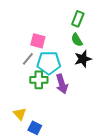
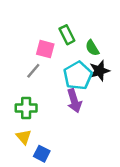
green rectangle: (78, 19) -> (67, 35), moved, turned -49
cyan pentagon: (49, 63) -> (78, 76), moved, turned -30
green cross: (39, 80) -> (26, 108), moved

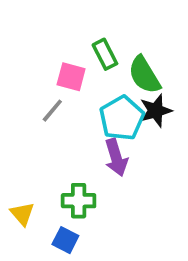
green semicircle: (92, 48) -> (144, 75), size x1.5
green cross: (26, 108) -> (79, 201), moved
yellow triangle: (24, 137) -> (22, 214), moved

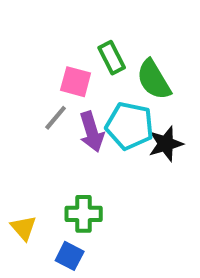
black star: (156, 111) -> (166, 144), moved
cyan pentagon: (122, 118) -> (130, 126), turned -30
purple arrow: (116, 157) -> (92, 132), moved

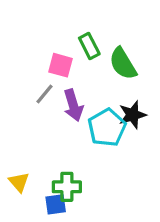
cyan pentagon: (130, 126) -> (107, 128), moved, turned 30
green cross: (84, 214) -> (67, 187), moved
blue square: (70, 256) -> (56, 204), turned -35

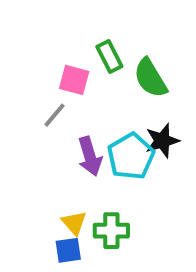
purple arrow: (73, 105) -> (90, 156), moved
yellow triangle: (19, 182) -> (74, 223), moved
green cross: (67, 187) -> (111, 231), moved

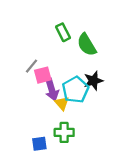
pink square: (74, 80) -> (43, 75), moved, turned -30
yellow triangle: (74, 223) -> (62, 103), moved

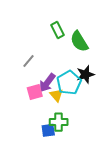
pink square: (43, 75) -> (35, 92), moved
purple arrow: (52, 90) -> (47, 83), turned 54
blue square: (39, 144) -> (48, 130), moved

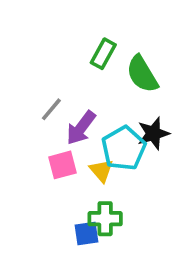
green rectangle: (57, 30) -> (103, 54), turned 56
purple arrow: (47, 83) -> (81, 128), moved

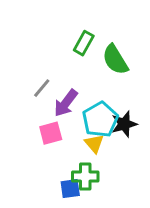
black star: (153, 133) -> (124, 124), moved
yellow triangle: (101, 170) -> (94, 144), moved

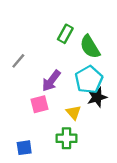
gray line: (42, 88) -> (18, 61), moved
cyan pentagon: (100, 120) -> (89, 80), moved
blue square: (70, 189) -> (24, 148), moved

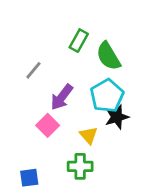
gray line: (18, 61) -> (33, 70), moved
pink square: (39, 104) -> (48, 125), turned -30

